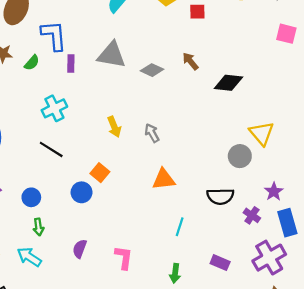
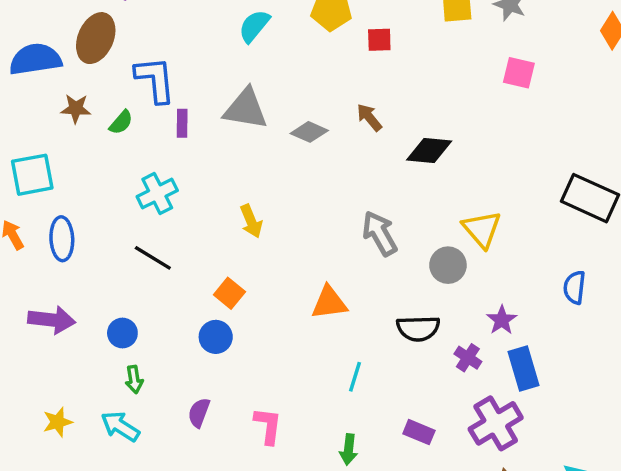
gray arrow: (152, 133) -> (380, 233), moved, size x1.5
blue circle: (82, 192) -> (216, 337), moved

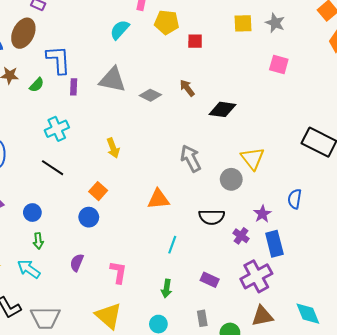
blue semicircle: (574, 287) -> (295, 199), moved

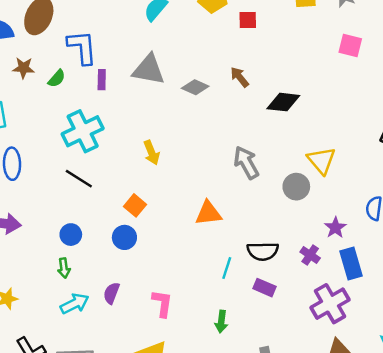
cyan cross: (57, 129) -> (83, 131), size x1.4
blue circle: (32, 213) -> (71, 235), moved
black semicircle: (212, 217) -> (263, 251), moved
cyan arrow: (29, 269) -> (75, 304), moved, turned 120
purple rectangle: (210, 280) -> (265, 288), moved

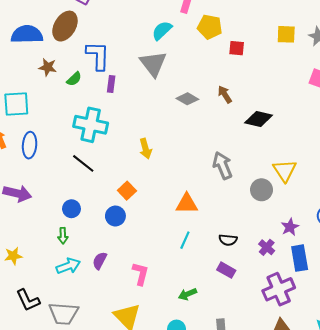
gray triangle: (149, 70) -> (153, 64), moved, turned 36
cyan cross: (83, 131) -> (91, 125), turned 32
black semicircle: (263, 251) -> (228, 240), size x0.7
cyan line: (227, 268) -> (185, 240), moved
green arrow: (221, 322) -> (188, 294), turned 54

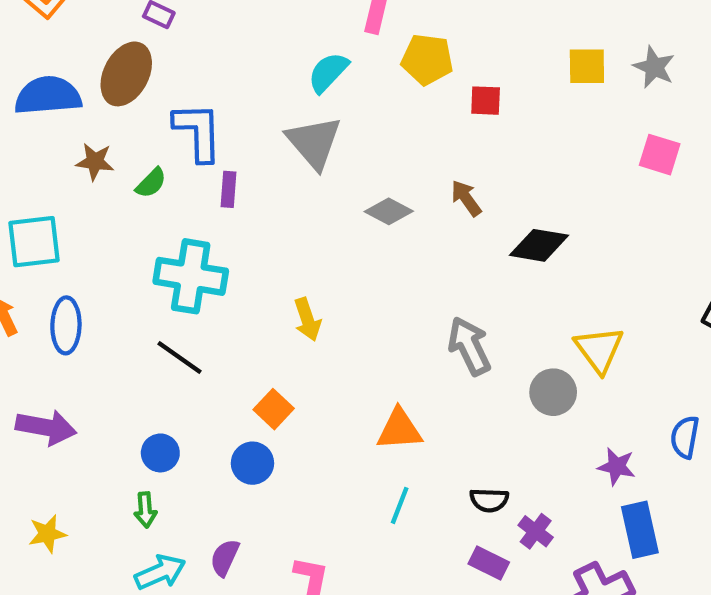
purple star: (290, 227) -> (617, 466), turned -30
purple cross: (267, 247) -> (536, 531), moved
yellow star: (13, 256) -> (47, 534), moved

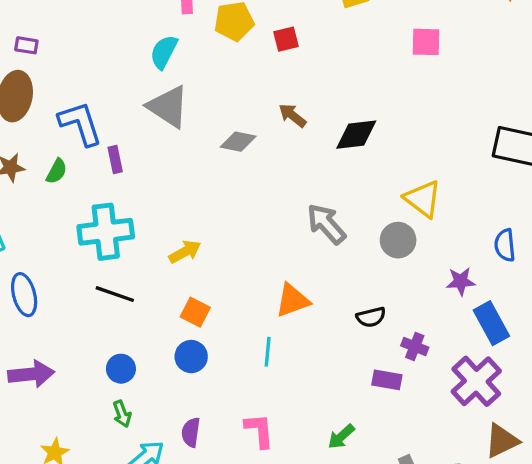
yellow arrow: (307, 320) -> (185, 252), moved, turned -84
black semicircle: (489, 500) -> (371, 317), moved
cyan line: (400, 505) -> (268, 352), moved

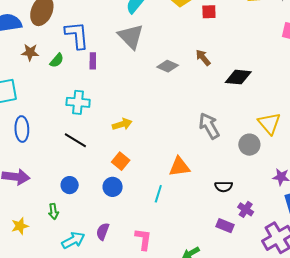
cyan cross: (106, 232) -> (78, 102), size x0.7
green arrow: (122, 414) -> (53, 211), moved

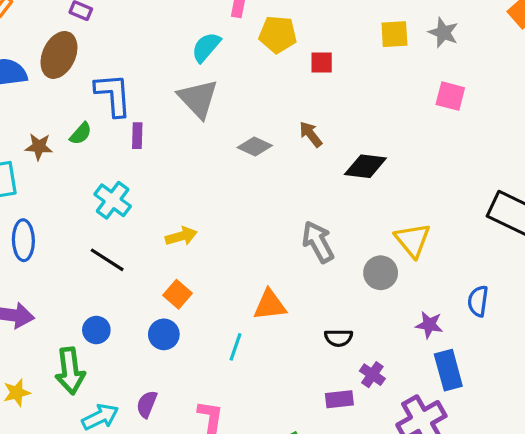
brown star: (30, 52) -> (39, 147), moved
cyan cross: (78, 102) -> (113, 200), turned 30
green arrow: (53, 211) -> (70, 371), size x1.8
purple rectangle: (225, 226) -> (339, 399), turned -30

